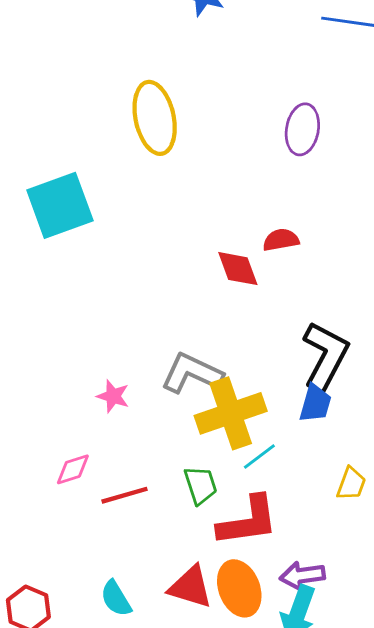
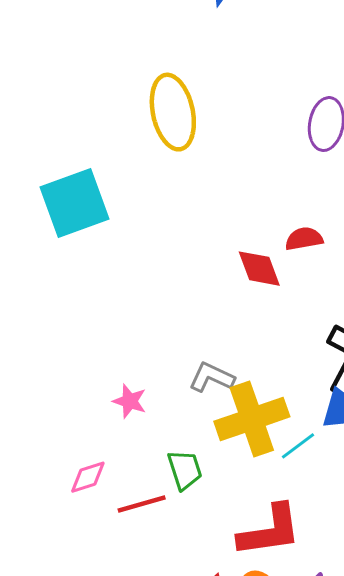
gray L-shape: (192, 373) -> (212, 377), size x0.7
cyan line: (259, 456) -> (298, 446), moved
green trapezoid: (201, 485) -> (185, 470), moved

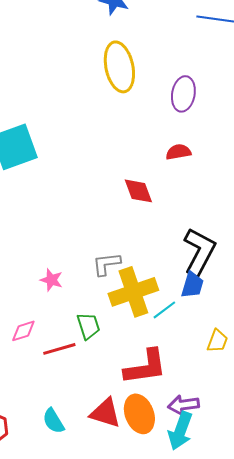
yellow ellipse: (173, 112) -> (119, 67), moved
red semicircle: (304, 239) -> (178, 152), moved
gray L-shape: (212, 377) -> (106, 264), turned -32

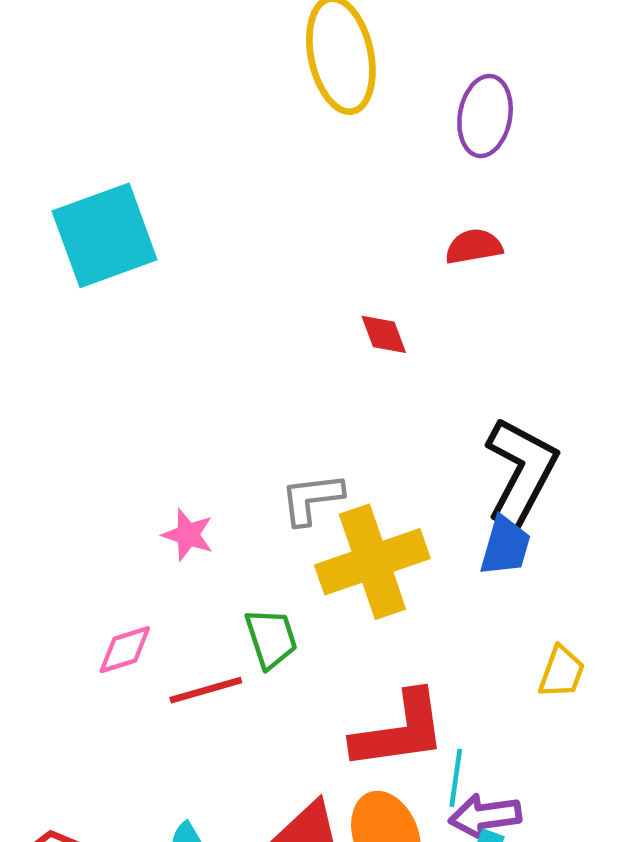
red diamond: (138, 191) -> (384, 334), size x0.7
cyan line: (164, 310) -> (456, 778), moved, turned -45

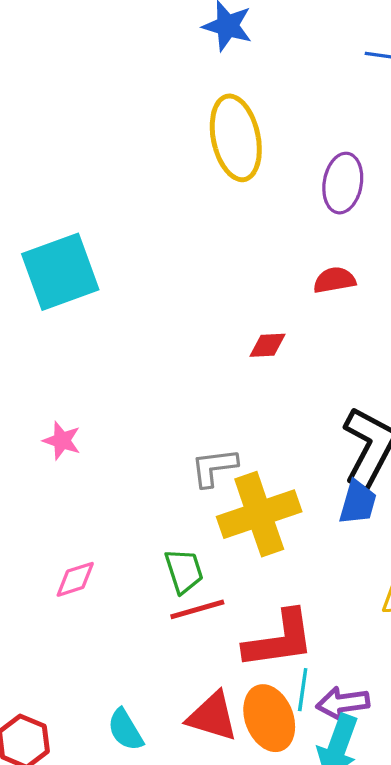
red diamond: (384, 334) -> (268, 345), turned -72
pink star: (188, 535) -> (62, 441), moved
red line: (206, 690) -> (197, 609), moved
cyan line: (456, 778) -> (303, 690), moved

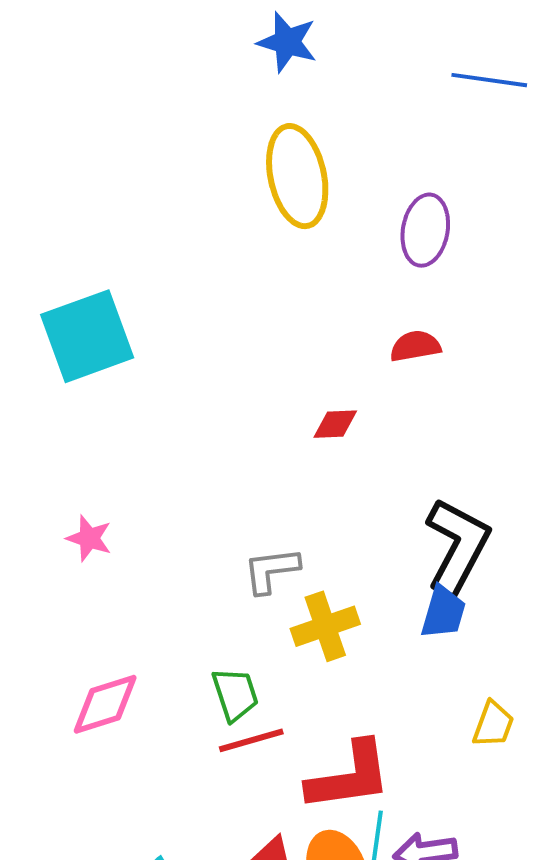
yellow cross: (259, 514) -> (325, 626), size x0.7
pink diamond: (75, 579) -> (105, 704), size x1.4

